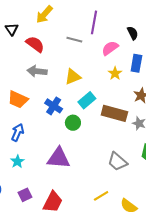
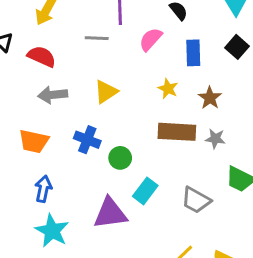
yellow star: (115, 73) -> (168, 89), moved
cyan rectangle: (87, 100) -> (145, 191), moved
cyan star: (17, 162) -> (52, 231), size x1.6

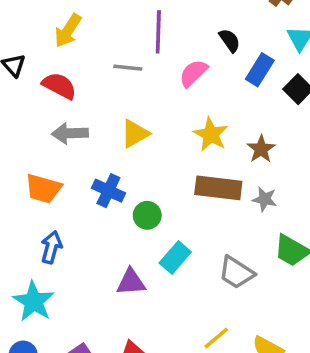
blue rectangle: (193, 53) -> (260, 70), moved, turned 30
yellow star: (168, 89) -> (211, 135), size x1.4
purple triangle: (110, 213) -> (131, 282), size x0.7
cyan star: (52, 231) -> (34, 301), moved

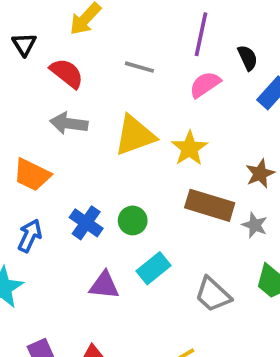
purple line: (158, 32) -> (201, 34), moved
yellow triangle: (135, 134) -> (135, 135), size x1.4
yellow star: (211, 135) -> (189, 148), moved
blue cross: (108, 191) -> (86, 223), moved

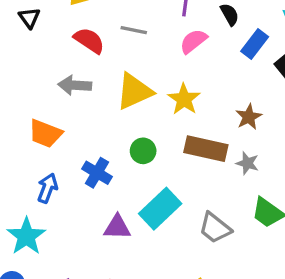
red semicircle: (67, 73) -> (89, 40), moved
green circle: (133, 220) -> (143, 151), moved
cyan rectangle: (154, 268) -> (160, 209), size x1.4

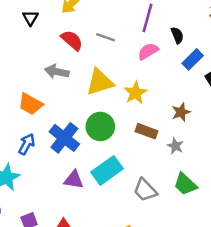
brown rectangle: (206, 149) -> (147, 131), size x0.7
green circle: (143, 151) -> (100, 126), size x1.5
blue cross: (97, 173) -> (64, 138), size x1.4

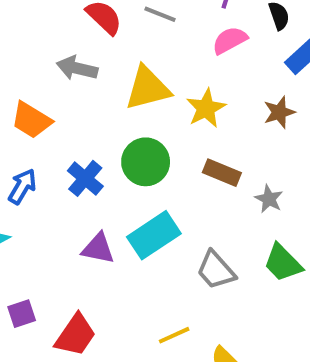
brown star: (181, 112) -> (279, 112), moved
blue cross: (64, 138) -> (85, 178), size x0.7

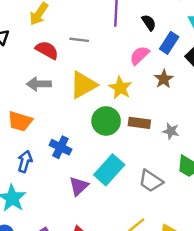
pink semicircle: (230, 40) -> (140, 55), moved
green circle: (146, 162) -> (106, 121), moved
purple triangle: (98, 248) -> (79, 186), turned -40

